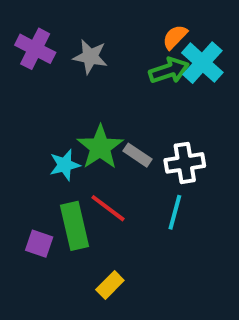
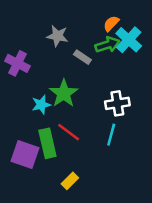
purple cross: (35, 49) -> (17, 63), moved
gray rectangle: (138, 155) -> (82, 57), moved
purple square: (39, 244) -> (25, 155), size x1.6

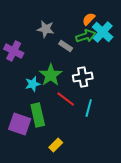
white cross: (117, 103) -> (83, 77), moved
red line: (69, 132) -> (66, 99), moved

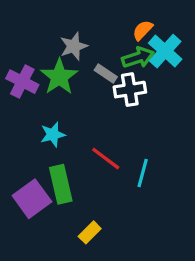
gray star: (46, 29) -> (74, 46), turned -30
green star: (51, 75) -> (59, 77), moved
white cross: (83, 77) -> (130, 90), moved
purple square: (20, 124) -> (32, 199), turned 35

